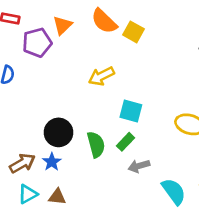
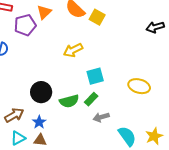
cyan square: (131, 111) -> (95, 76), turned -30
green semicircle: (96, 144) -> (69, 101), turned 90
blue star: (52, 162) -> (39, 122), moved

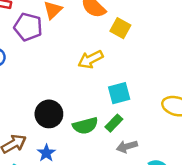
yellow square: (97, 17) -> (120, 28), moved
purple pentagon: (25, 25) -> (28, 27), turned 30

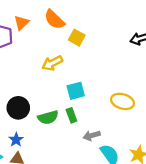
green rectangle: (114, 123) -> (71, 115), turned -64
gray arrow: (127, 146) -> (92, 135), moved

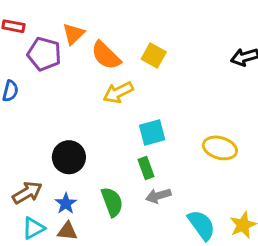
orange semicircle: (54, 20) -> (106, 55), moved
green semicircle: (48, 117) -> (112, 202), moved, turned -96
gray arrow: (92, 135) -> (158, 196), moved

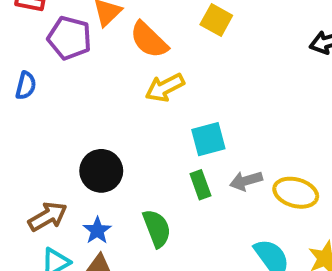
yellow square: (154, 55) -> (216, 20), moved
yellow ellipse: (220, 148) -> (296, 193), moved
gray arrow: (158, 196) -> (246, 181), moved

